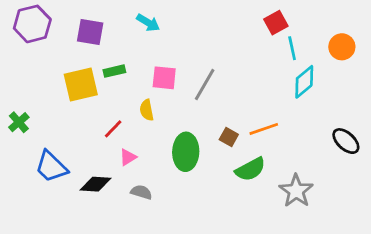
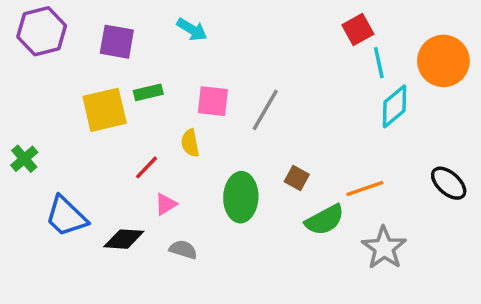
orange circle: (342, 47) -> (443, 61), size x1.5
orange line: (264, 129) -> (365, 188), moved

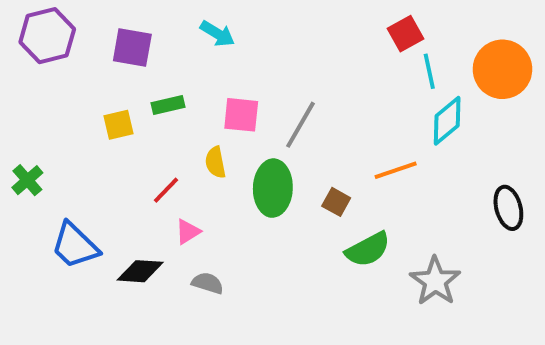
yellow square: (105, 110) -> (118, 125), size x0.6
black ellipse: (449, 183) -> (508, 208), turned 33
orange line: (365, 188) -> (396, 170), moved
green ellipse: (241, 197) -> (273, 188), moved

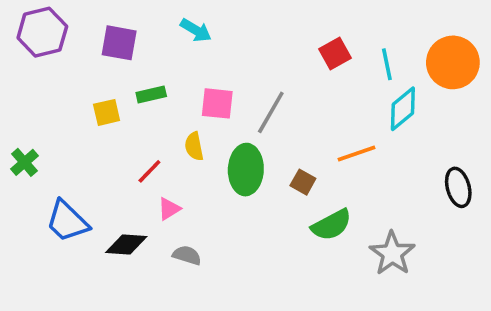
red square: (405, 34) -> (335, 53), moved

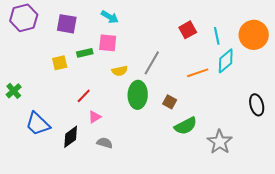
pink square: (217, 103) -> (108, 43), moved
yellow semicircle: (194, 146) -> (120, 71), moved, turned -91
orange line: (356, 153) -> (198, 73), moved
black diamond: (126, 245) -> (71, 137), turned -40

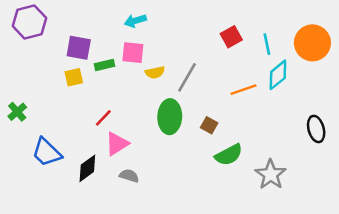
cyan arrow: (110, 17) -> (135, 21), turned 132
purple square: (67, 24) -> (79, 48), moved
yellow semicircle: (120, 71) -> (155, 72), moved
pink triangle: (95, 117) -> (117, 144), size x1.5

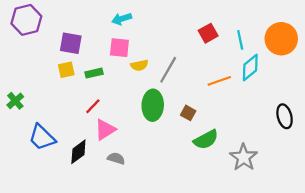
green rectangle: (105, 65) -> (94, 73), moved

